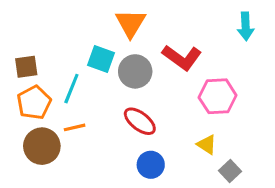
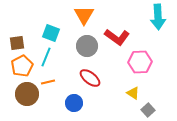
cyan arrow: (246, 26) -> (158, 17), size x1.4
cyan square: (101, 59) -> (51, 33), moved
blue circle: (151, 165) -> (74, 103), moved

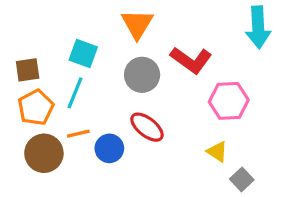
blue circle: (74, 103) -> (109, 148), moved

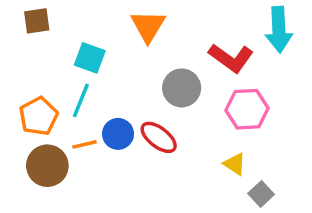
red L-shape: (191, 60) -> (231, 58), moved
brown square: (28, 70) -> (37, 21), moved
gray circle: (142, 75) -> (182, 88), moved
blue circle: (109, 148) -> (118, 134), moved

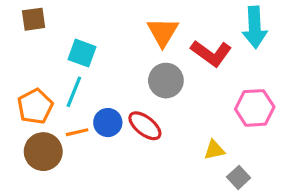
orange triangle: (148, 26) -> (163, 32), moved
pink hexagon: (247, 109) -> (255, 108), moved
yellow triangle: (235, 164) -> (214, 150), turned -45

